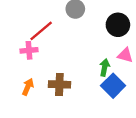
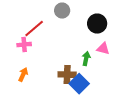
brown cross: (59, 84) -> (67, 75), moved
blue square: (113, 86) -> (79, 84), moved

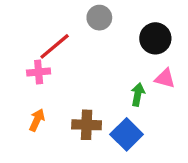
brown cross: (67, 75) -> (87, 125), moved

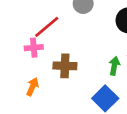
brown cross: (87, 125) -> (65, 66), moved

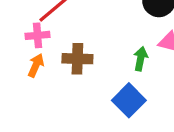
orange arrow: (32, 87) -> (36, 65), moved

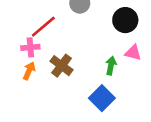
brown cross: (77, 59) -> (62, 66), turned 35

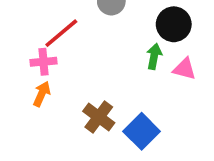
brown cross: (62, 66) -> (99, 117), moved
green arrow: (111, 66) -> (154, 56), moved

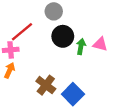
black circle: (174, 24) -> (63, 36), moved
pink triangle: (184, 69) -> (100, 44), moved

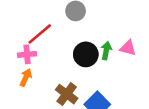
black circle: (63, 36) -> (86, 54), moved

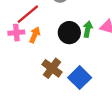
orange arrow: (26, 77) -> (35, 35), moved

